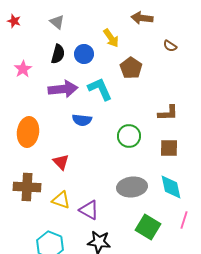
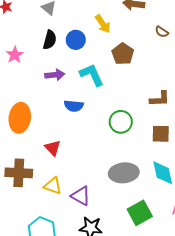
purple arrow: (63, 89) -> (55, 75), size x0.7
green square: (148, 227) -> (140, 213), turned 30

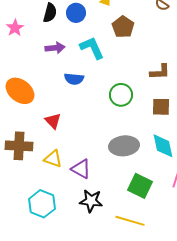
orange ellipse: (20, 118) -> (20, 91), turned -60
green square: (140, 213) -> (140, 186), turned -35

